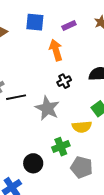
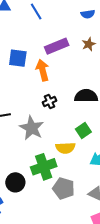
blue square: (35, 22) -> (18, 58), moved
purple rectangle: (69, 26) -> (57, 46), size x1.6
green cross: (61, 147) -> (44, 167), size x1.4

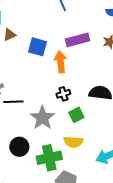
green square: (83, 130) -> (76, 115), moved
black circle: (15, 182) -> (19, 147), moved

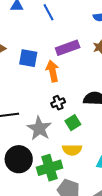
black circle: (19, 147) -> (19, 159), size x1.4

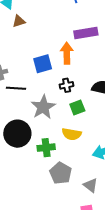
blue square: (28, 58) -> (43, 64), moved, turned -36
green cross: (50, 168) -> (46, 148), size x0.7

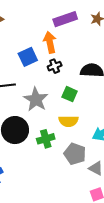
black cross: (67, 85) -> (55, 66), moved
green square: (77, 108) -> (70, 94), turned -35
gray pentagon: (61, 173) -> (75, 154), moved

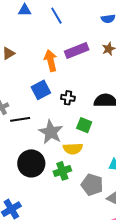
orange arrow: (50, 42) -> (51, 61), moved
black cross: (55, 66) -> (68, 98), turned 32
yellow semicircle: (68, 121) -> (73, 149), moved

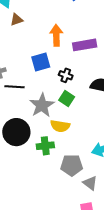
purple rectangle: (77, 51) -> (85, 45), moved
green square: (84, 125) -> (67, 98), moved
gray pentagon: (92, 185) -> (72, 165), turned -30

